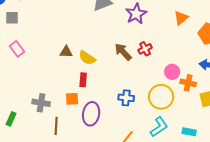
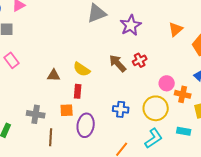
brown triangle: (66, 52) -> (54, 75), moved
cyan rectangle: (189, 132) -> (184, 131), moved

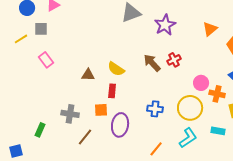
brown line: (51, 137) -> (85, 137), turned 36

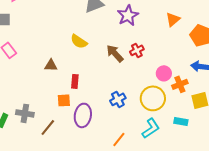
yellow semicircle: (116, 69) -> (79, 41), moved
orange cross: (217, 94) -> (180, 84), turned -35
blue cross: (155, 109) -> (118, 99), turned -35
gray cross: (70, 114) -> (25, 113), moved

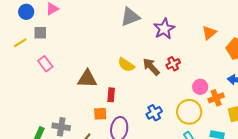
yellow semicircle: (79, 41) -> (126, 65), moved
brown triangle: (51, 65) -> (87, 79), size x1.5

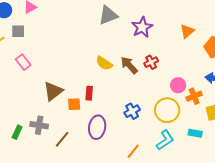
brown triangle: (87, 79) -> (53, 91), moved, turned -40
orange square: (100, 114) -> (74, 104), moved

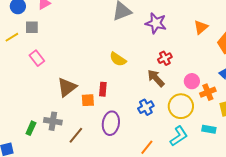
purple star: (142, 27) -> (156, 23), turned -30
brown arrow: (129, 65) -> (156, 78), moved

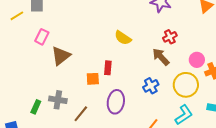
pink rectangle: (37, 58) -> (42, 37), turned 63
brown triangle: (67, 87) -> (61, 56), moved

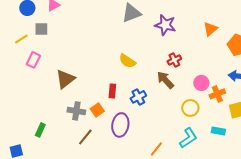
pink rectangle: (42, 37) -> (33, 60), moved
orange square: (93, 79) -> (97, 110), moved, turned -32
yellow circle: (186, 85) -> (190, 108), size x0.7
blue cross: (151, 86) -> (138, 97), moved
gray cross: (58, 100) -> (76, 111), moved

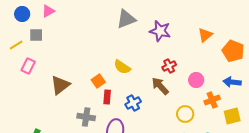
pink circle: (201, 83) -> (196, 80), moved
orange square: (97, 110) -> (98, 81), moved
gray cross: (76, 111) -> (86, 117), moved

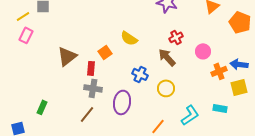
pink rectangle: (28, 66) -> (26, 35), moved
blue arrow: (232, 82) -> (239, 64), moved
red rectangle: (107, 97) -> (91, 68), moved
blue cross: (133, 103) -> (140, 74), turned -35
yellow circle: (185, 114) -> (166, 88), moved

